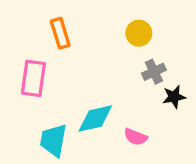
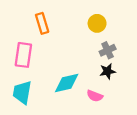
black star: (174, 97) -> (108, 71), moved
cyan trapezoid: (54, 140) -> (22, 92), moved

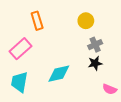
pink rectangle: (23, 55) -> (20, 49), turned 40
pink semicircle: (95, 96) -> (110, 89), moved

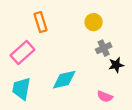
black star: (95, 63) -> (116, 65), moved
pink semicircle: (110, 89) -> (105, 97), moved

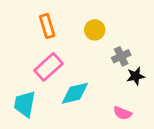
yellow circle: (94, 22) -> (95, 30), moved
pink rectangle: (22, 53) -> (48, 67), moved

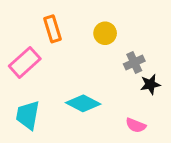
pink rectangle: (48, 67) -> (25, 62), moved
cyan diamond: (75, 93) -> (83, 103), turned 40

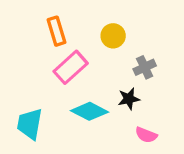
pink rectangle: (25, 62) -> (71, 67), moved
black star: (150, 84) -> (129, 99), moved

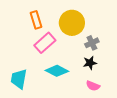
yellow circle: (113, 36) -> (72, 23), size x1.6
black star: (129, 99) -> (90, 63), moved

